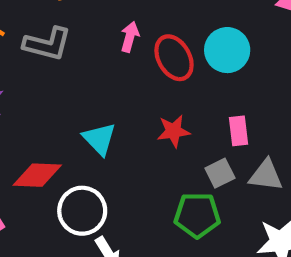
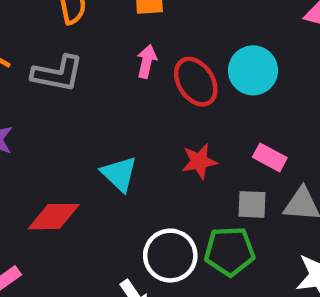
pink rectangle: (239, 131) -> (270, 157), turned -52
gray square: (220, 173) -> (252, 204), turned 32
white circle: (82, 211) -> (170, 256), moved

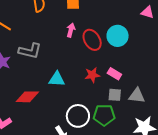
gray L-shape: (57, 74) -> (30, 51), moved
pink rectangle: (270, 157) -> (114, 74), moved
cyan triangle: (119, 174) -> (57, 79), turned -42

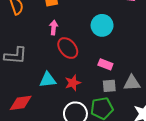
red ellipse: (92, 40) -> (68, 48), moved
red star: (92, 75) -> (73, 83), moved

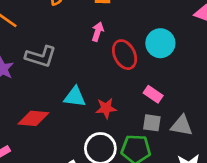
red ellipse: (68, 48) -> (125, 55), moved

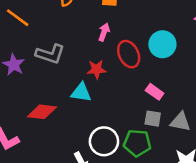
red star: (106, 108) -> (97, 69), moved

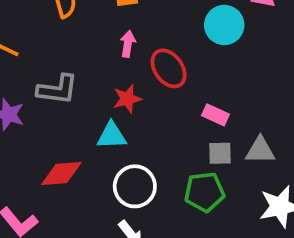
cyan circle: (162, 44) -> (224, 25), moved
white circle: (104, 141) -> (135, 186), moved

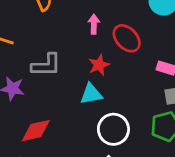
red diamond: (61, 174) -> (36, 131), moved

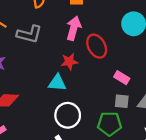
pink arrow: (94, 24) -> (74, 28), size x1.5
gray L-shape: (46, 65) -> (29, 34), moved

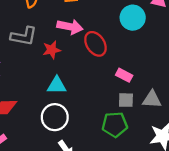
pink arrow: (74, 28) -> (70, 27), turned 90
red star: (69, 62) -> (52, 50), moved
white circle: (68, 115) -> (55, 117), moved

